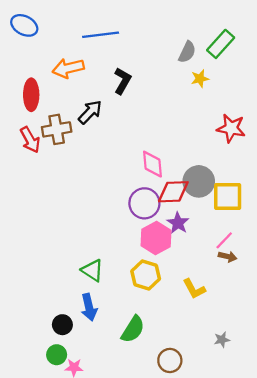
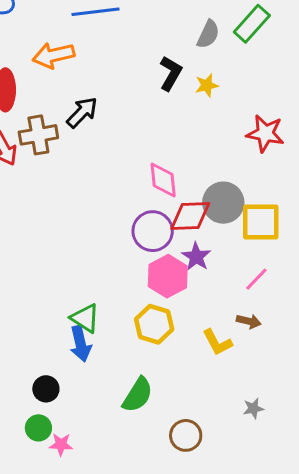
yellow star: (200, 79) -> (207, 85), moved
black L-shape: (122, 81) -> (171, 73), moved
brown arrow: (228, 256) -> (249, 321), moved
blue arrow: (89, 307) -> (81, 344), moved

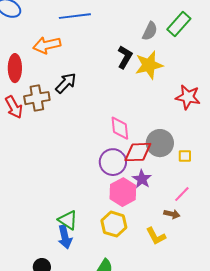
yellow star: (207, 85) -> (149, 65), size x1.8
yellow square: (261, 222) -> (185, 156), size x0.5
brown arrow: (249, 321) -> (172, 214), moved

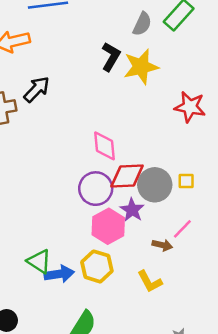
gray circle: (160, 143) -> (155, 185), moved
brown arrow: (172, 214) -> (162, 245), moved
blue arrow: (65, 237) -> (59, 274), moved, turned -85

